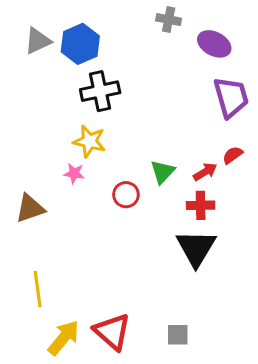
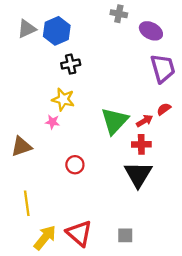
black cross: (100, 91) -> (71, 64), size x0.7
green triangle: (162, 172) -> (115, 121), size x1.6
red circle: (126, 195) -> (75, 165), moved

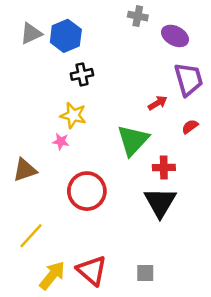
red arrow: (145, 121) -> (158, 103), moved
red circle: (75, 165) -> (87, 191), size x1.8
yellow line: (27, 203) -> (31, 236), turned 50

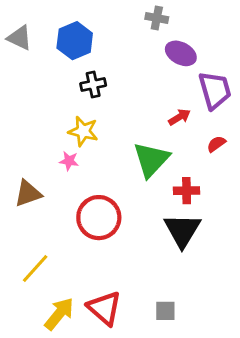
gray triangle: (31, 33) -> (20, 38), moved, turned 50
purple ellipse: (175, 36) -> (181, 53), moved

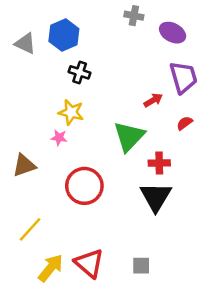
gray triangle: (20, 38) -> (25, 43), moved
purple ellipse: (181, 53) -> (173, 33), moved
black cross: (93, 85) -> (80, 72), turned 30

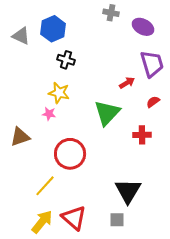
red cross: (159, 163) -> (142, 135), moved
black triangle: (156, 197) -> (128, 191), moved
yellow line: (30, 229) -> (45, 186), moved

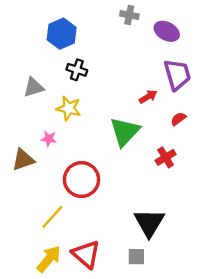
gray triangle: (21, 36) -> (34, 87), moved, turned -42
pink star: (49, 114) -> (49, 139), moved
red cross: (142, 135) -> (166, 157), turned -30

